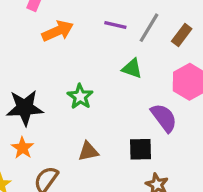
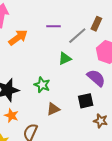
gray line: (149, 28) -> (77, 36), moved, turned 30
green triangle: (132, 68) -> (65, 59), moved, turned -32
green star: (80, 96) -> (42, 85), moved

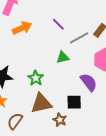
purple line: (53, 26) -> (58, 24), turned 32
brown triangle: (53, 109) -> (41, 103), size x1.6
brown star: (101, 121) -> (60, 120), moved

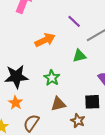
orange arrow: (22, 28) -> (45, 40), moved
brown triangle: (41, 103) -> (58, 104), size x0.7

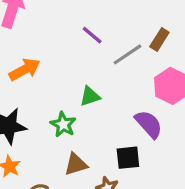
orange arrow: (45, 40) -> (25, 69), moved
green triangle: (79, 56) -> (90, 96), moved

